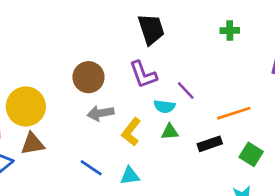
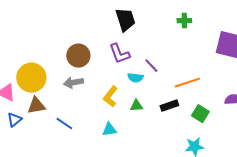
gray arrow: (100, 113) -> (73, 83), moved
green triangle: (170, 132) -> (136, 106), moved
blue line: (91, 168) -> (64, 124), moved

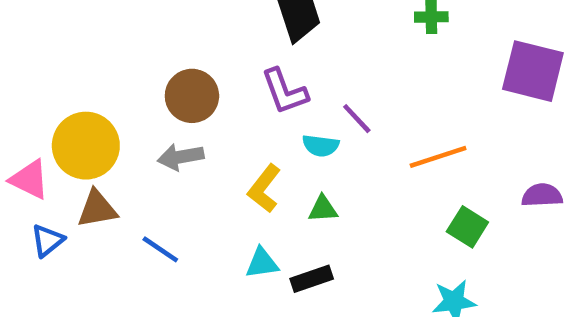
black rectangle: (169, 106) -> (312, 279), moved

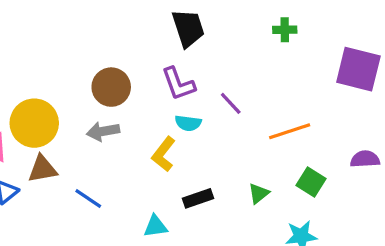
cyan semicircle: (321, 146) -> (188, 123), moved
green triangle: (323, 209) -> (259, 193), moved, turned -35
cyan triangle: (262, 263) -> (155, 226), moved
black rectangle: (312, 279) -> (198, 198), moved

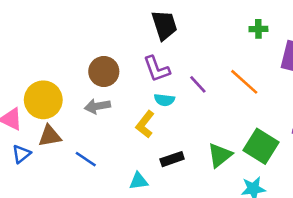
green cross: (285, 30) -> (258, 29), moved
orange line: (290, 131) -> (244, 82), moved, turned 60
green square: (311, 182) -> (261, 146), size x1.5
green triangle: (259, 193) -> (220, 155), size x1.5

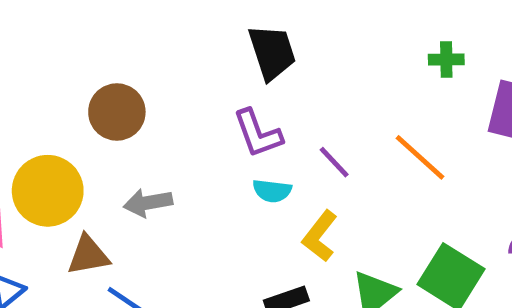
brown circle: (104, 71) -> (117, 112), moved
yellow L-shape: (145, 124) -> (320, 236), moved
brown triangle: (50, 136) -> (88, 255), moved

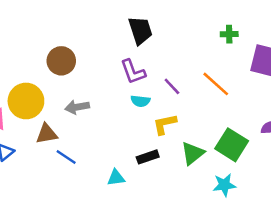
yellow L-shape: (320, 236) -> (165, 124), turned 40

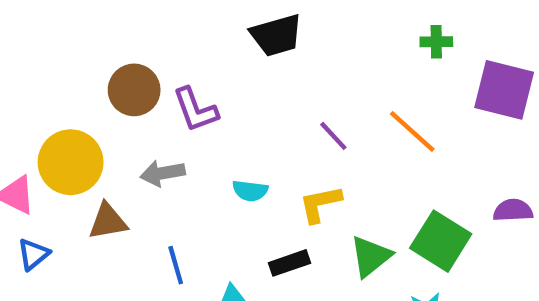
black trapezoid: (140, 30) -> (276, 35), turned 92
purple L-shape: (133, 72) -> (195, 110), moved
cyan semicircle: (140, 101) -> (250, 191), moved
blue line: (66, 157) -> (176, 265), moved, turned 40

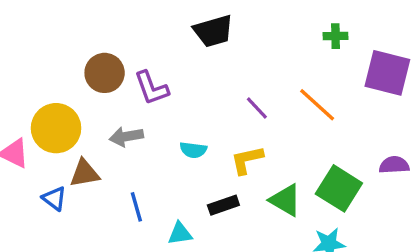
blue triangle: (33, 254) -> (54, 198), moved, turned -44
green triangle: (371, 256) -> (285, 200), turned -51

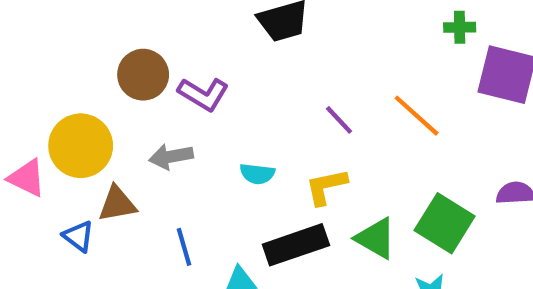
green cross: (336, 36) -> (460, 27), moved
purple L-shape: (151, 88) -> (203, 94), turned -39
black rectangle: (223, 205) -> (296, 245), size x1.6

